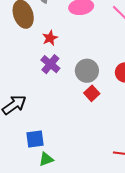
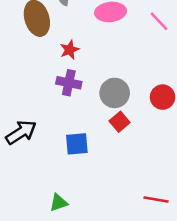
purple cross: (50, 64) -> (69, 83), turned -30
blue square: (35, 139) -> (77, 144), moved

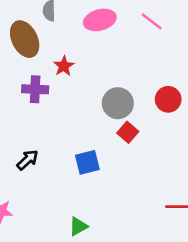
purple cross: (69, 83) -> (35, 89), moved
black arrow: (21, 132) -> (28, 160), size x0.7

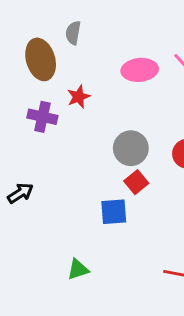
pink ellipse: (100, 20) -> (140, 70), moved
blue square: (87, 162) -> (114, 212), moved
green triangle: (78, 226) -> (78, 269), moved

